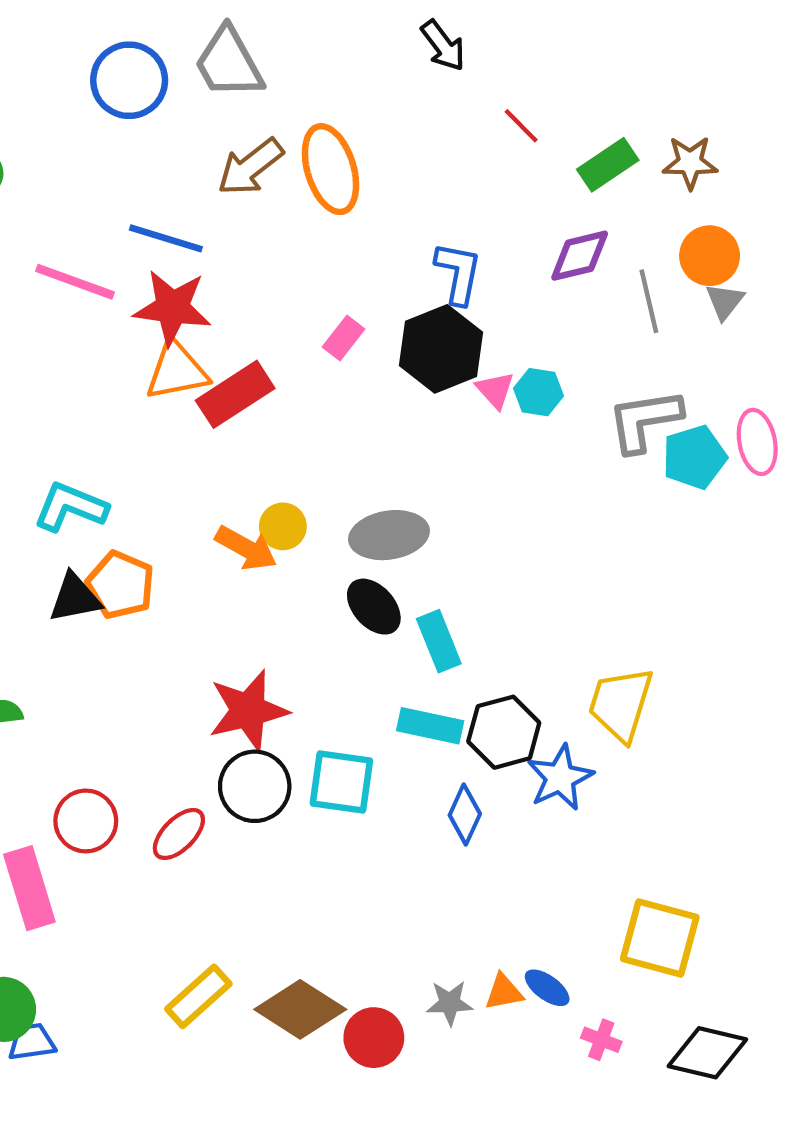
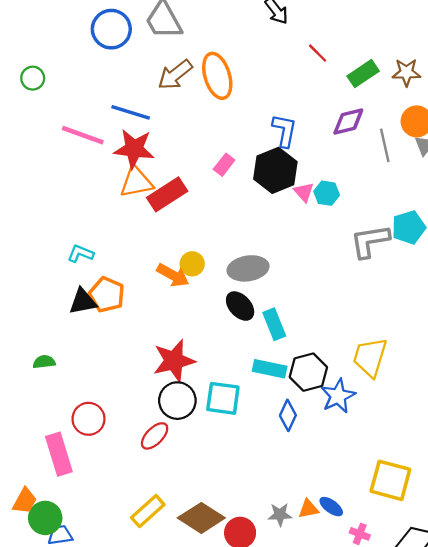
gray L-shape: (645, 420) -> (370, 241), moved
cyan L-shape: (71, 507) -> (81, 254), size x0.7
red ellipse: (179, 834) -> (155, 436), moved

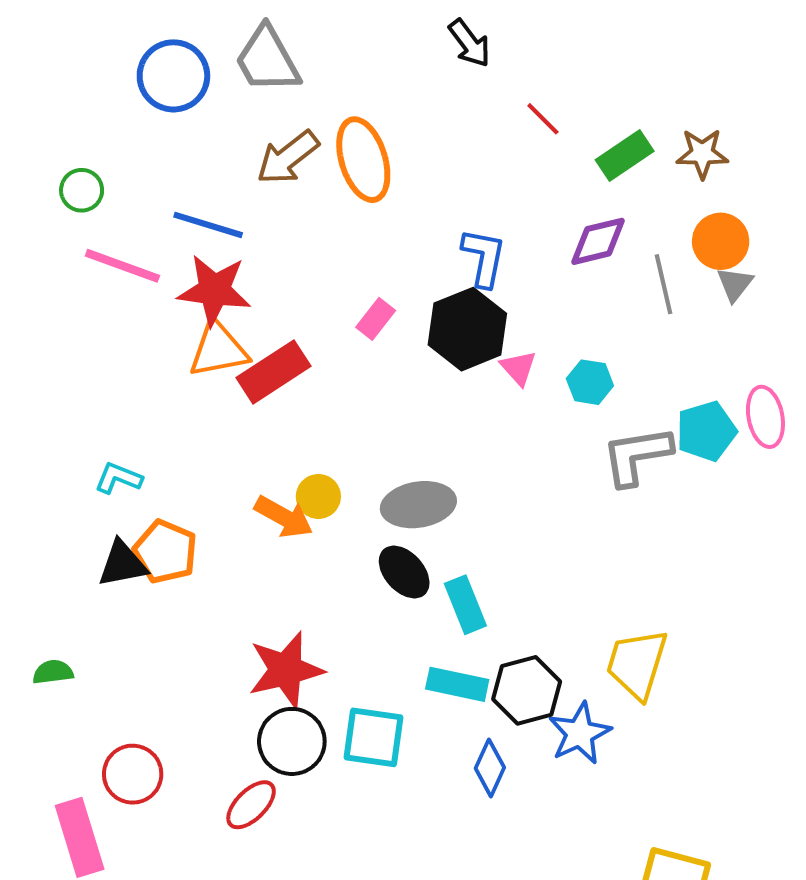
green circle: (33, 78) -> (82, 190), moved
cyan hexagon: (327, 193) -> (590, 382), moved

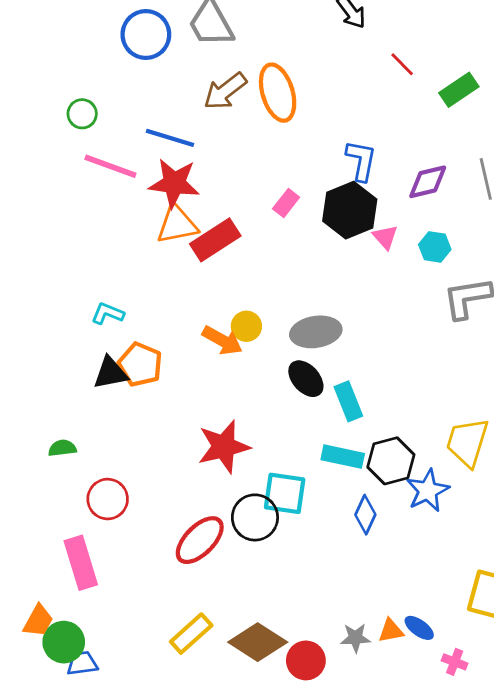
purple diamond: (598, 241) -> (428, 182), moved
black circle: (292, 741) -> (255, 517), moved
red circle: (133, 774) -> (108, 499), moved
red ellipse: (251, 805) -> (200, 540), size x1.4

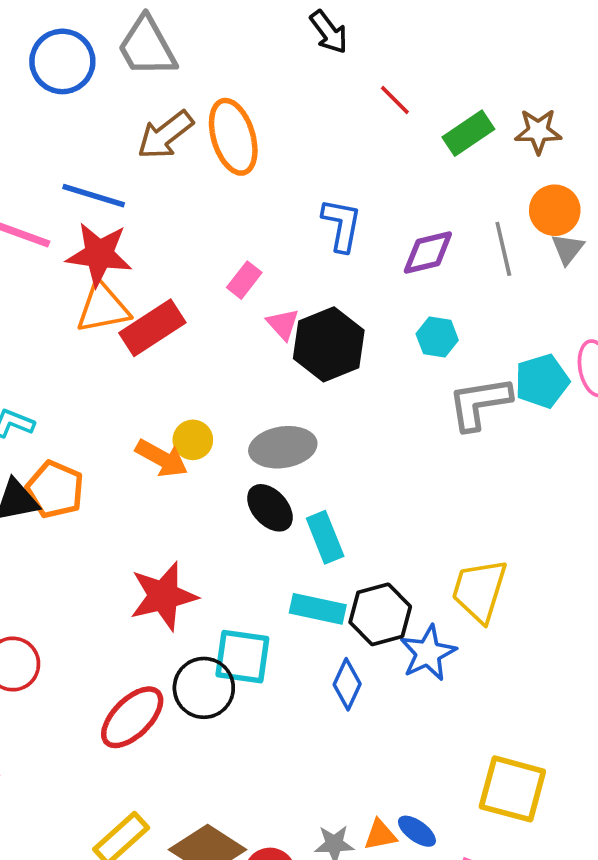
black hexagon: (350, 210) -> (329, 344), moved
pink triangle: (385, 237) -> (283, 324), moved

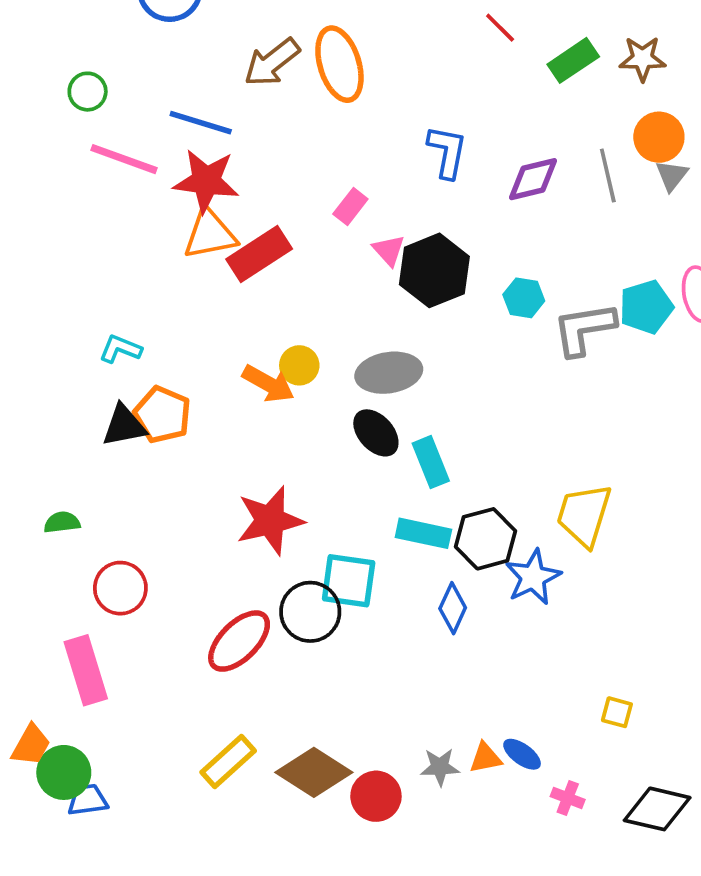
cyan hexagon: (437, 337) -> (524, 298), moved
yellow square: (512, 789) -> (617, 712), size x0.5

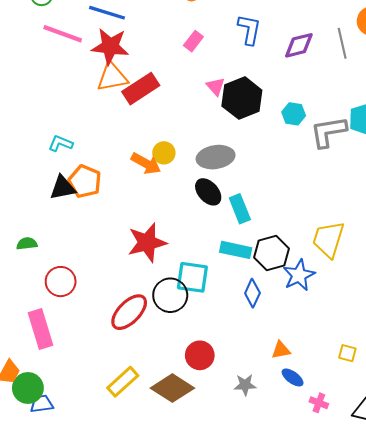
pink rectangle: (350, 207) -> (193, 41), moved
orange triangle: (486, 758) -> (281, 350), moved
red circle: (376, 796) -> (200, 355), moved

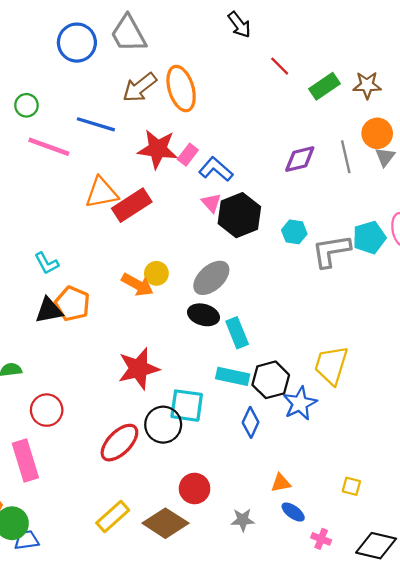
blue L-shape: (249, 30) -> (216, 169), moved, turned -60
red star: (110, 46) -> (158, 149), moved
cyan L-shape: (61, 143) -> (47, 263), turned -140
gray ellipse: (216, 157) -> (211, 278), turned -33
black ellipse: (208, 192) -> (203, 315), turned -32

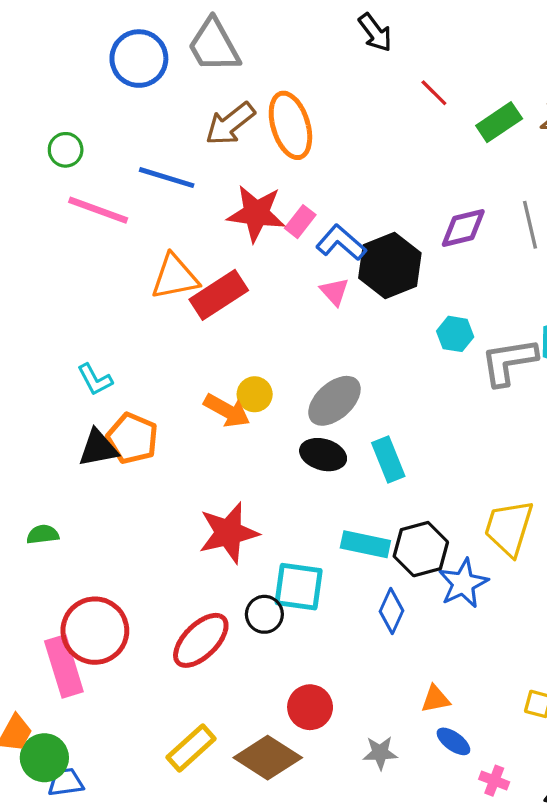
black hexagon: (239, 215) -> (390, 266), moved
cyan rectangle: (237, 333) -> (388, 459), moved
red circle: (47, 410) -> (95, 631), moved, size x1.4
black circle: (163, 425) -> (264, 614), size x0.7

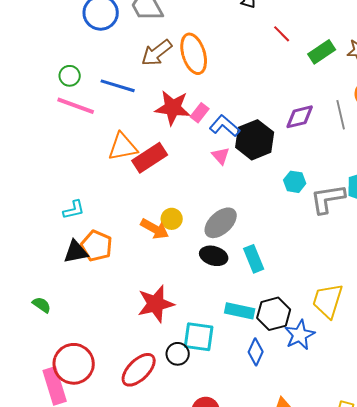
green circle: (66, 150) -> (70, 76), moved
cyan L-shape: (95, 380) -> (74, 210), turned -75
green semicircle: (43, 534) -> (42, 305), turned 42

